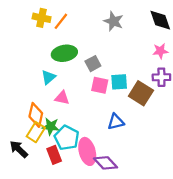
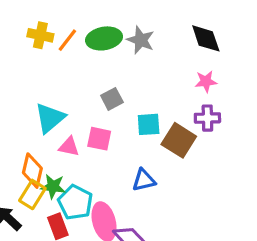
green ellipse: (64, 53) -> (104, 38), moved
cyan triangle: (48, 77) -> (50, 118), size x1.5
pink square: (100, 85) -> (99, 139), moved

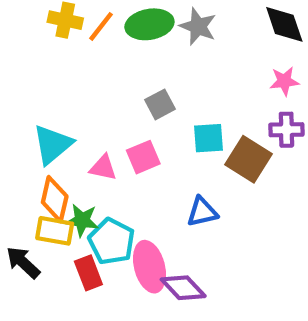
cyan triangle: (50, 118) -> (53, 144), moved
pink square: (99, 139) -> (143, 157), turned -35
yellow rectangle: (32, 194) -> (55, 231), turned 68

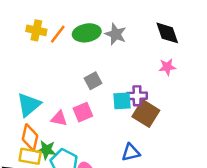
purple cross: (286, 130) -> (137, 96), moved
blue triangle: (202, 212) -> (131, 152), moved

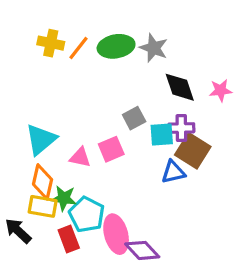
black diamond: (167, 33) -> (180, 87), moved
gray square: (93, 81) -> (134, 118), moved
blue triangle: (131, 152) -> (173, 172), moved

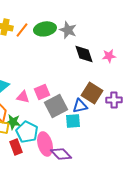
gray square: (134, 118) -> (56, 106), moved, size x1.6
purple cross: (181, 128) -> (114, 100), moved
cyan square: (162, 135) -> (73, 121), moved

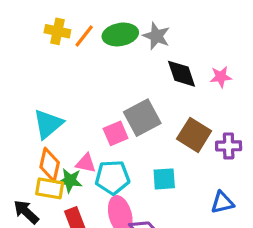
pink triangle: (23, 97) -> (86, 163), moved
gray square: (56, 106) -> (142, 118), moved
blue triangle: (80, 106) -> (222, 202), moved
cyan pentagon: (27, 132) -> (112, 177), moved, turned -30

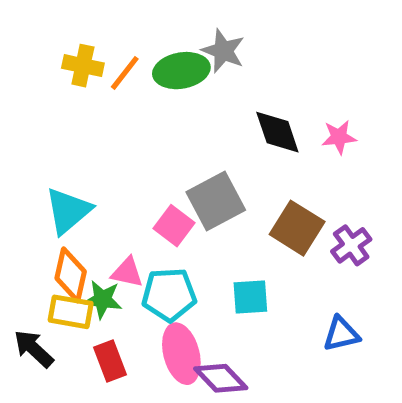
gray star: (156, 36) -> (223, 51), moved
pink square: (116, 133) -> (174, 226), turned -30
purple cross: (229, 146) -> (351, 245), turned -35

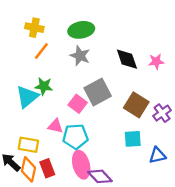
gray star: (223, 51) -> (80, 56), moved
orange line: (125, 73) -> (41, 51), moved
orange diamond: (71, 275) -> (28, 169), moved
cyan square: (250, 297) -> (133, 139), moved
green star: (103, 299) -> (44, 86), moved

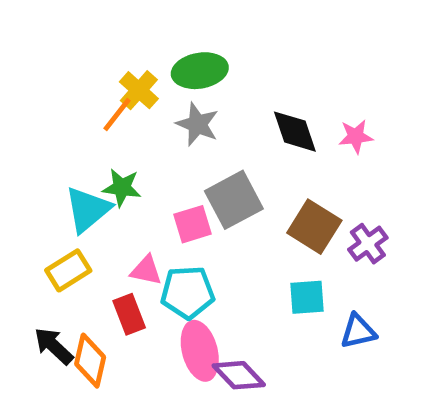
yellow cross: (34, 28) -> (139, 90), moved, turned 30
pink square: (78, 104) -> (192, 224), turned 36
yellow rectangle: (28, 145) -> (68, 270), moved, turned -42
red rectangle: (47, 168) -> (129, 314), moved

